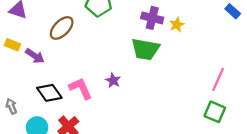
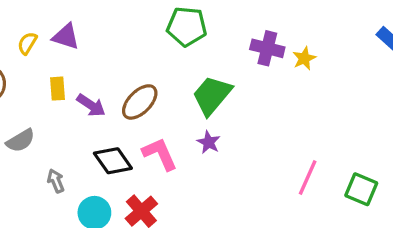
brown ellipse: (62, 28) -> (140, 102), moved
yellow rectangle: (12, 45) -> (57, 89), turned 64
green trapezoid: (145, 49) -> (212, 95), moved, turned 120
pink line: (218, 79) -> (308, 178), moved

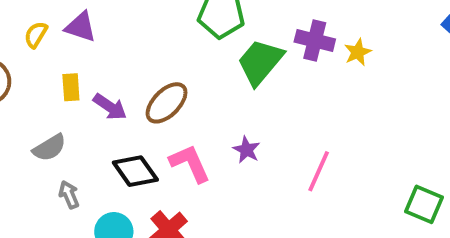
green trapezoid: (212, 95) -> (260, 62), moved
gray semicircle: (21, 141) -> (49, 148), moved
pink line: (308, 178) -> (319, 171), moved

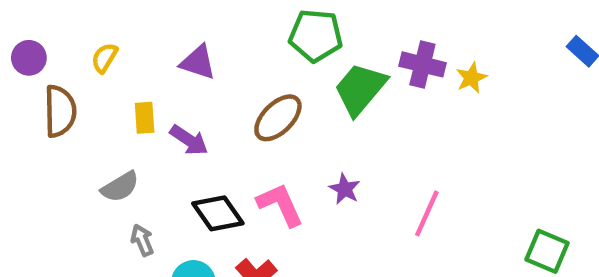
purple triangle: (81, 27) -> (198, 62), moved
brown ellipse: (167, 103) -> (278, 118), moved

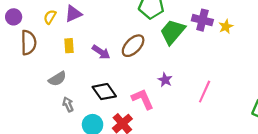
purple triangle: (198, 62) -> (73, 14), moved, turned -42
purple arrow: (189, 140) -> (101, 52), moved
pink L-shape: (280, 205) -> (143, 99), moved

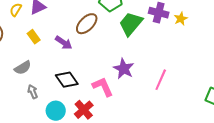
yellow rectangle: (69, 46) -> (34, 37), turned -32
brown ellipse: (133, 46) -> (87, 24), moved
purple star: (165, 80) -> (124, 69), size x1.5

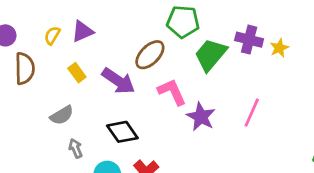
purple arrow: (64, 43) -> (118, 81), size x1.4
pink line: (161, 80) -> (252, 113), moved
pink L-shape: (103, 87) -> (172, 92), moved

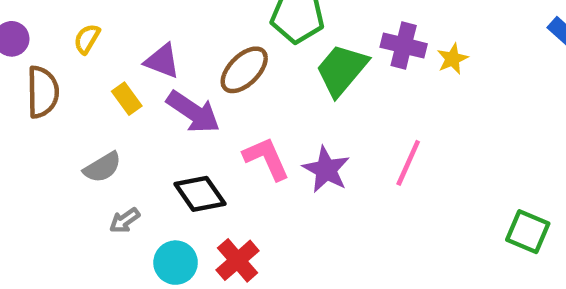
purple triangle: (82, 31) -> (162, 61), moved, turned 45
pink L-shape: (172, 92) -> (266, 158), moved
gray arrow: (76, 148) -> (125, 220), turned -102

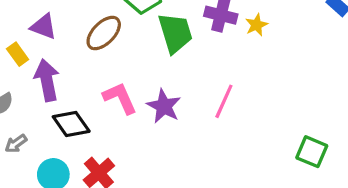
green trapezoid: (342, 70) -> (175, 33), turned 123
purple arrow: (193, 112) -> (47, 80), moved, turned -135

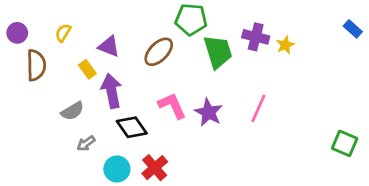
green square: (312, 152) -> (345, 143), moved

